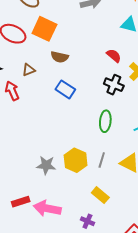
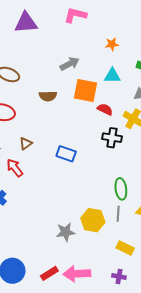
orange square: (44, 29) -> (85, 90), moved
brown semicircle: (60, 57) -> (48, 96), moved
green ellipse: (105, 121) -> (121, 189), moved

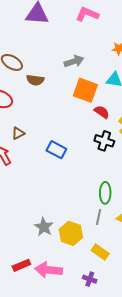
brown semicircle: (48, 96) -> (35, 80), moved
yellow hexagon: (93, 220) -> (71, 233), moved
gray star: (65, 232) -> (44, 227), turned 30

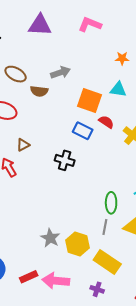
gray arrow: (74, 61) -> (61, 72), moved
black cross: (104, 141) -> (65, 160), moved
blue rectangle: (56, 150) -> (83, 131), moved
yellow rectangle: (100, 252) -> (107, 262), size x1.5

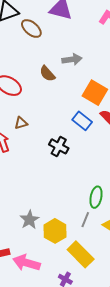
brown ellipse: (16, 74) -> (31, 28), moved
brown semicircle: (39, 91) -> (47, 74), turned 30

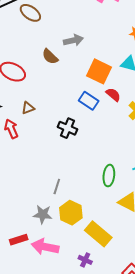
gray star: (29, 220) -> (43, 214), moved, turned -30
gray line: (85, 220) -> (57, 186), moved

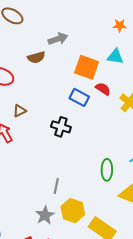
brown semicircle: (50, 57) -> (36, 57), turned -54
gray star: (43, 214) -> (45, 215), turned -30

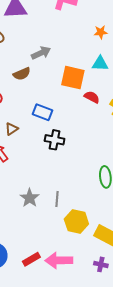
blue rectangle: (79, 97) -> (42, 112), moved
gray star: (45, 215) -> (30, 198), moved

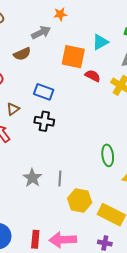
orange star: (101, 32) -> (60, 14), moved
cyan triangle: (100, 64) -> (100, 42), turned -30
black cross: (55, 140) -> (44, 121), moved
red rectangle: (31, 259) -> (35, 239), turned -54

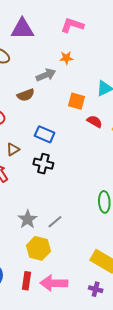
orange square: (73, 57) -> (77, 101), size x0.7
gray line: (60, 178) -> (55, 222), turned 42
yellow hexagon: (80, 201) -> (38, 248), moved

